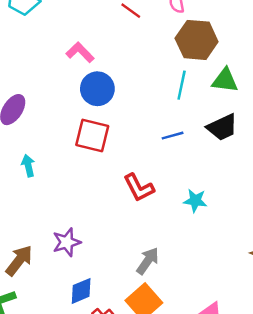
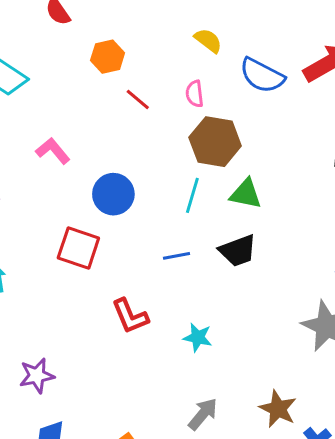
pink L-shape: (80, 52) -> (53, 151), moved
blue circle: (97, 89) -> (113, 194), moved
gray arrow: (148, 261) -> (203, 414), moved

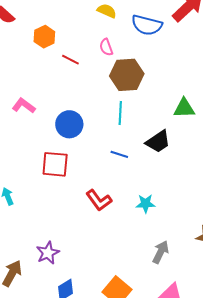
green triangle: (246, 194) -> (184, 108), moved
blue line: (176, 256) -> (119, 154), turned 42

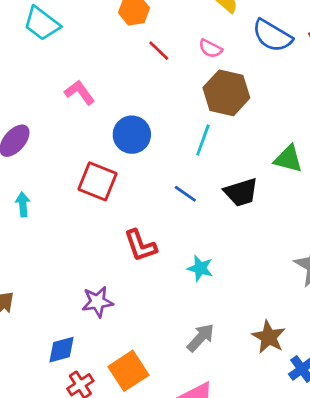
pink semicircle: (106, 47) -> (210, 48), turned -60
purple star: (48, 253) -> (97, 302), moved

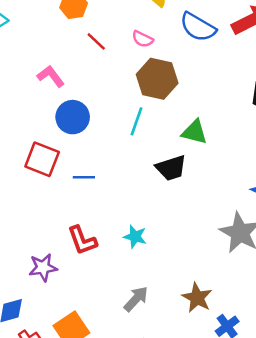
pink L-shape: (80, 92) -> (51, 76), moved
green triangle: (288, 159) -> (194, 132), moved
blue line: (185, 194) -> (84, 177), moved, turned -35
red L-shape: (140, 246) -> (82, 240), moved

